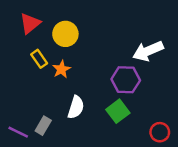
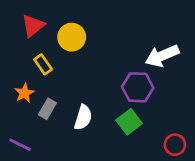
orange star: (61, 69) -> (24, 93), moved
gray rectangle: (43, 126) -> (47, 109), moved

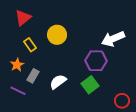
yellow circle: (72, 37) -> (57, 35), moved
white semicircle: (83, 117) -> (58, 82), turned -144
purple line: (20, 145) -> (18, 91), moved

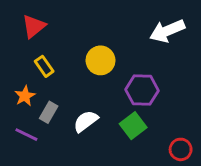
yellow circle: (57, 35) -> (100, 60), moved
white arrow: (113, 39) -> (167, 31), moved

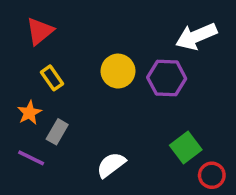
purple hexagon: (142, 90) -> (167, 78), moved
white semicircle: (86, 121) -> (111, 165), moved
green square: (133, 126) -> (186, 147), moved

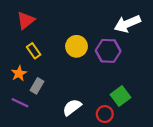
red circle: (212, 175) -> (105, 114), moved

